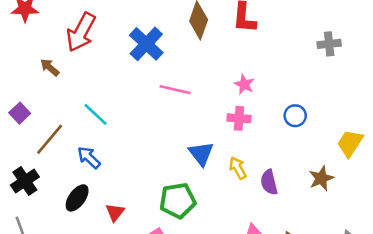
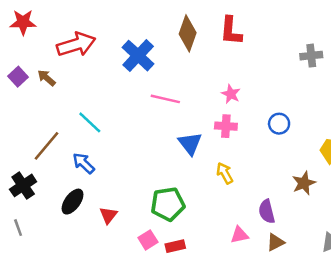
red arrow: (81, 32) -> (76, 44), turned -135
purple square: (20, 113) -> (18, 77), moved
blue triangle: (201, 154) -> (190, 143), moved
purple semicircle: (269, 182) -> (267, 211), moved

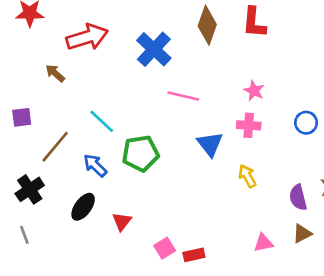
purple square: (18, 77) -> (22, 117), moved, turned 36
green pentagon: (168, 204) -> (141, 153), moved
purple semicircle: (267, 211) -> (298, 197), moved
brown triangle: (275, 242) -> (302, 233), moved

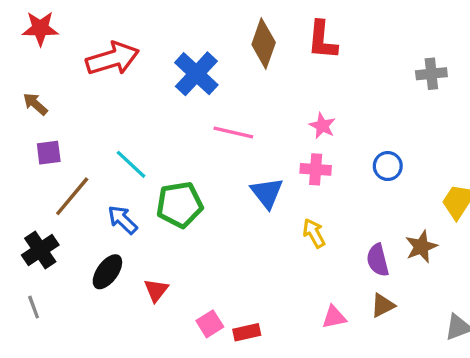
brown arrow: (55, 73) -> (35, 104), moved
purple square: (22, 117) -> (49, 153), moved

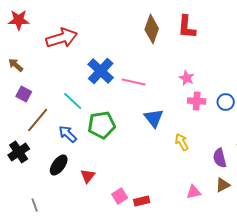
blue cross: (196, 74) -> (101, 71), moved
purple square: (49, 153) -> (24, 94), turned 35
pink cross: (316, 169) -> (197, 101), moved
gray line: (34, 307) -> (35, 205), moved

